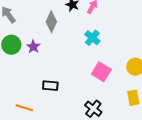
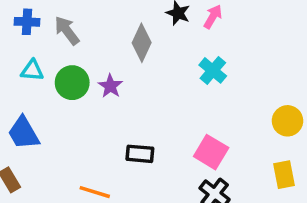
pink square: (101, 72) -> (211, 152), moved

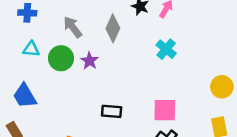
gray arrow: (67, 31) -> (73, 27), moved
pink square: (211, 152) -> (165, 110), turned -30

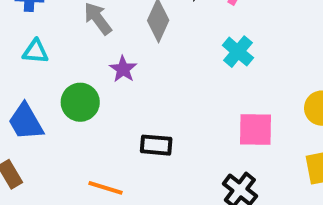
green circle: (61, 58) -> (80, 102), moved
pink square: (165, 110) -> (255, 129), moved

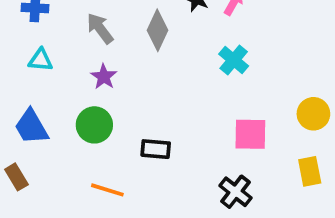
purple star: (123, 69) -> (104, 77), moved
green circle: (80, 102) -> (94, 125), moved

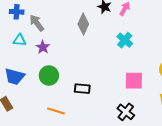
gray arrow: (100, 28) -> (37, 23), moved
purple star: (104, 77) -> (43, 47), moved
blue trapezoid: (31, 127) -> (15, 77), turned -45

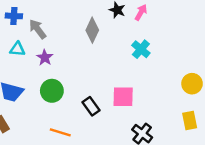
pink square: (134, 81) -> (123, 97), moved
black rectangle: (82, 89) -> (91, 106), turned 49

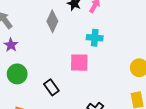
cyan cross: (141, 49) -> (95, 38), turned -35
pink square: (123, 97) -> (79, 63), moved

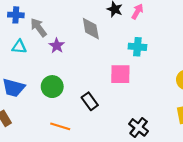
gray diamond: (52, 21) -> (91, 29), turned -35
purple star: (11, 45) -> (57, 46), moved

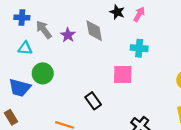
purple star: (57, 46) -> (68, 35), moved
green circle: (52, 87) -> (43, 73), moved

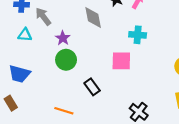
purple star: (68, 35) -> (63, 38), moved
green circle: (43, 73) -> (66, 60), moved

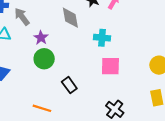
cyan cross: (138, 35) -> (102, 38), moved
pink square: (121, 61) -> (110, 66), moved

